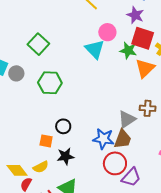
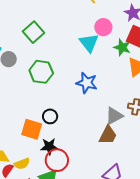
blue star: (103, 139) -> (87, 83), moved
orange square: (46, 141) -> (32, 129), size x1.5
red circle: (115, 163) -> (57, 160), moved
yellow semicircle: (41, 167) -> (22, 164), moved

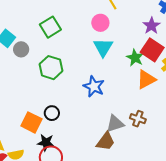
pink circle: (103, 27) -> (100, 23), moved

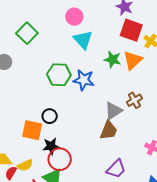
green star: (135, 58) -> (113, 60), moved
green hexagon: (51, 68) -> (59, 75), moved
brown cross: (138, 119) -> (134, 100), turned -35

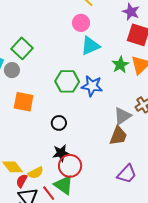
green square: (27, 33) -> (22, 48), moved
cyan triangle: (83, 40) -> (90, 46), turned 50
green star: (113, 60) -> (120, 65), turned 30
orange square: (32, 130) -> (24, 102), moved

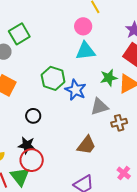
gray triangle: (123, 116) -> (99, 107), moved

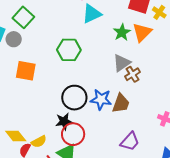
blue star: (76, 90) -> (101, 99), moved
black circle: (33, 116) -> (74, 98), moved, size x1.6
brown cross: (119, 123) -> (132, 74), moved

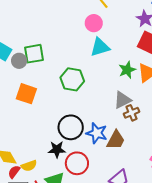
green square: (23, 17) -> (34, 54), moved, turned 30
red circle: (73, 134) -> (77, 163), moved

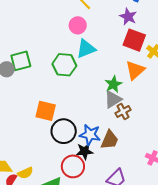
green star: (127, 70) -> (113, 84), moved
green hexagon: (72, 79) -> (64, 65), moved
orange square: (26, 94) -> (46, 111), moved
black star: (57, 149) -> (85, 151), moved

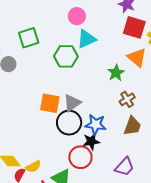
green square: (21, 61) -> (29, 38), moved
orange triangle: (135, 70) -> (137, 57), turned -35
gray triangle: (113, 99) -> (72, 103), moved
brown trapezoid: (110, 140) -> (132, 126), moved

